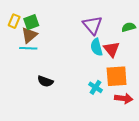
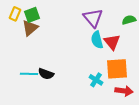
cyan line: (28, 48) -> (29, 74), moved

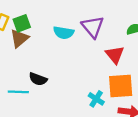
cyan semicircle: (97, 40) -> (64, 33), moved, turned -66
black semicircle: (46, 74) -> (38, 79), moved

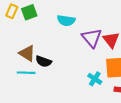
purple triangle: (93, 27) -> (92, 38), moved
brown triangle: (19, 38) -> (27, 53), moved, turned -48

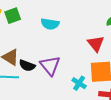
purple triangle: (92, 38) -> (50, 66), moved

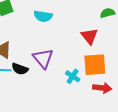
black semicircle: (27, 66) -> (20, 69), moved

